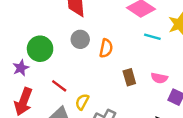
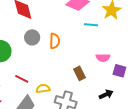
brown rectangle: (129, 77) -> (79, 73), moved
yellow semicircle: (82, 102) -> (43, 89), turned 64

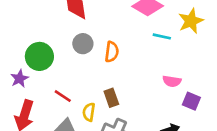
brown rectangle: (79, 73) -> (111, 98), moved
yellow semicircle: (43, 89) -> (89, 112), turned -80

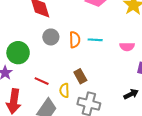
cyan line: (162, 36) -> (95, 40), moved
pink semicircle: (172, 81) -> (127, 47), moved

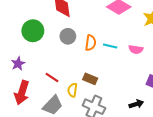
pink semicircle: (127, 47) -> (136, 49), moved
green circle: (18, 53) -> (33, 31), moved
brown rectangle: (80, 76) -> (90, 79), turned -48

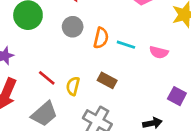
brown rectangle: (90, 79) -> (107, 80), moved
yellow semicircle: (72, 90) -> (73, 86), moved

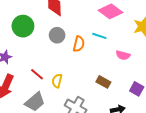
cyan line: (126, 45) -> (99, 36), moved
brown rectangle: (107, 80) -> (103, 82), moved

